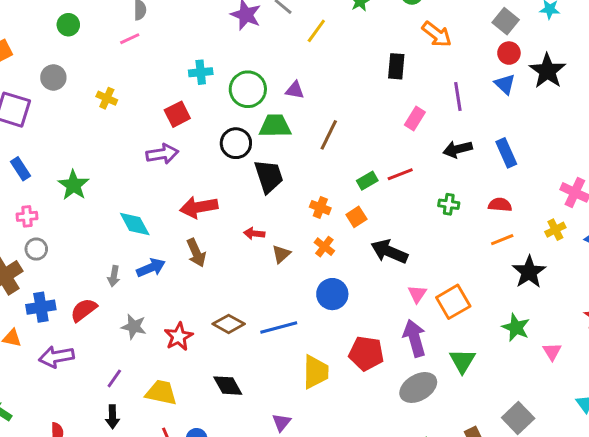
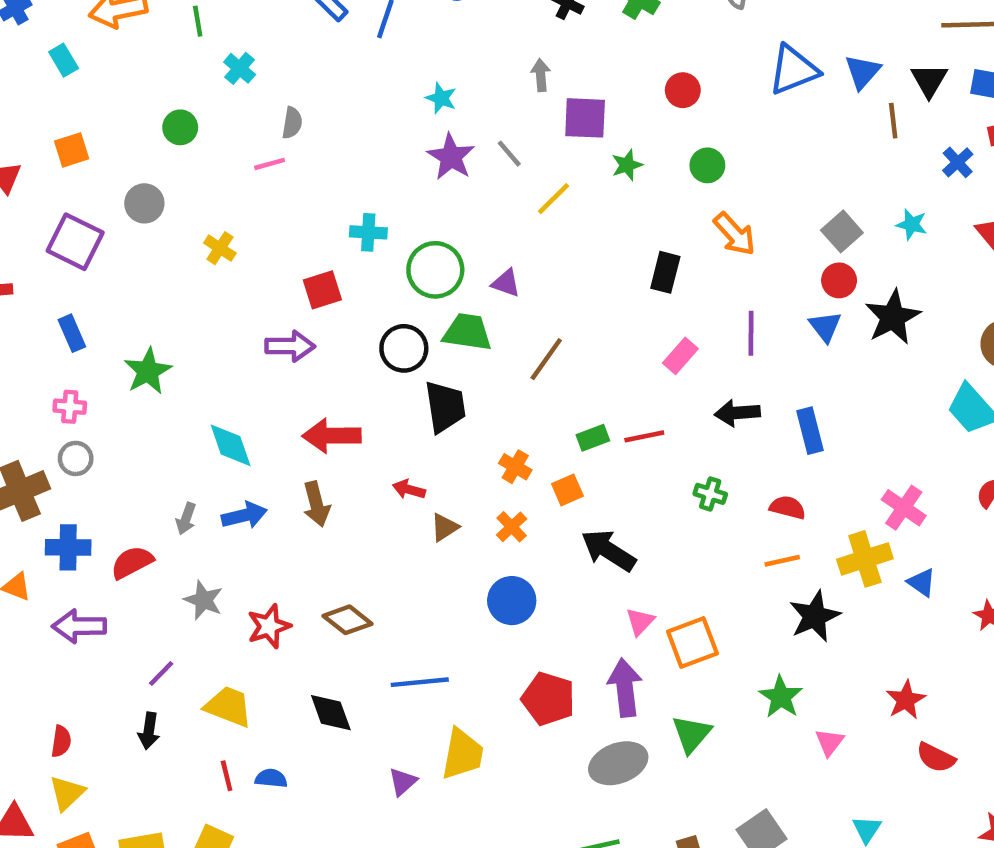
yellow cross: (555, 230) -> (865, 559), size x1.6
blue line: (279, 328) -> (420, 682), moved
yellow trapezoid: (316, 372) -> (462, 754), moved

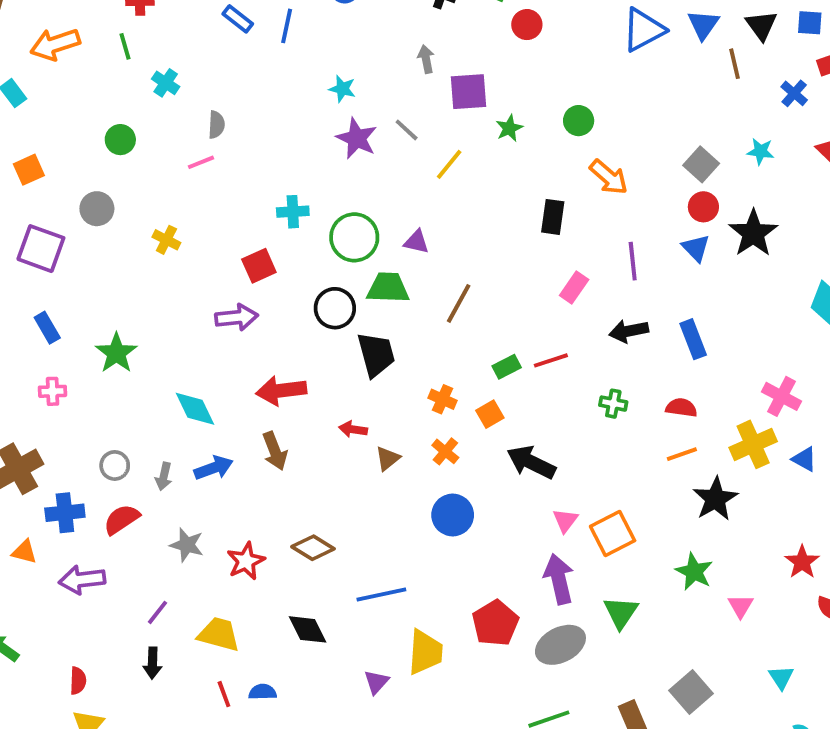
red circle: (683, 90) -> (527, 25), moved
gray circle: (76, 458) -> (115, 465), moved
red pentagon: (548, 699) -> (495, 623), moved, turned 30

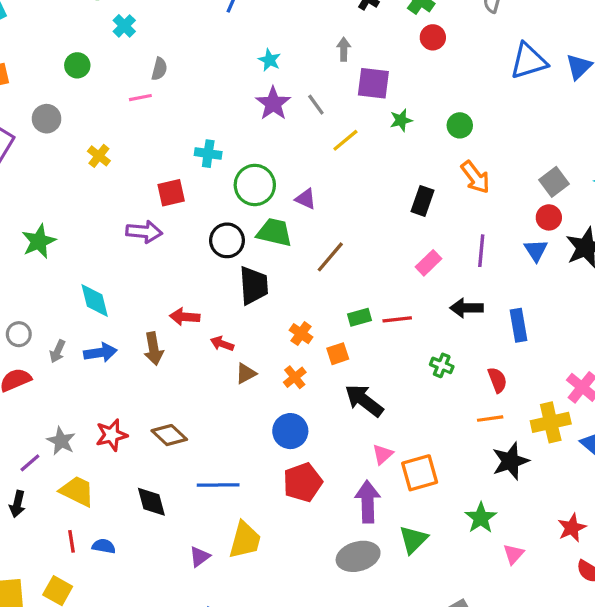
red arrow: (281, 391) -> (185, 317), moved, size x0.7
red semicircle: (681, 408) -> (497, 380), turned 50
gray star: (187, 545) -> (61, 441), moved
red pentagon: (495, 623) -> (303, 482), moved

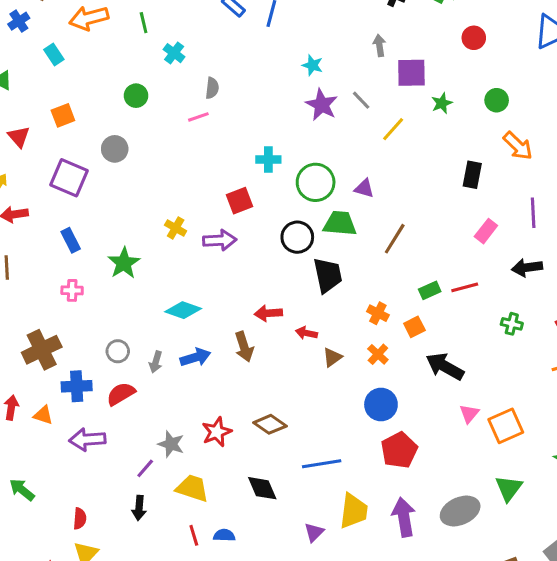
red circle: (433, 37) -> (474, 38), moved
yellow cross: (99, 156) -> (176, 228), moved
cyan diamond: (95, 301) -> (183, 310), turned -48
purple arrow: (368, 502) -> (404, 517), moved

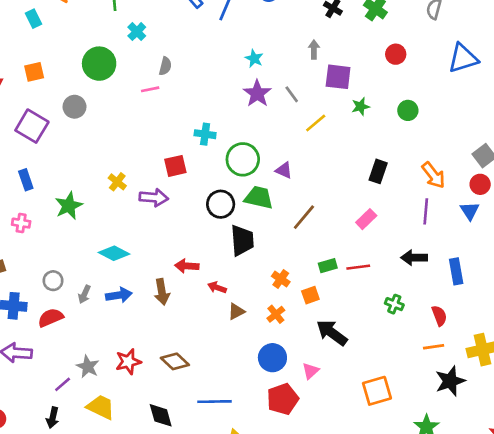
green circle: (136, 96) -> (99, 64), size x1.6
orange arrow: (518, 146) -> (433, 175), moved
pink rectangle: (486, 231) -> (366, 219), moved
pink triangle: (469, 414) -> (311, 371), moved

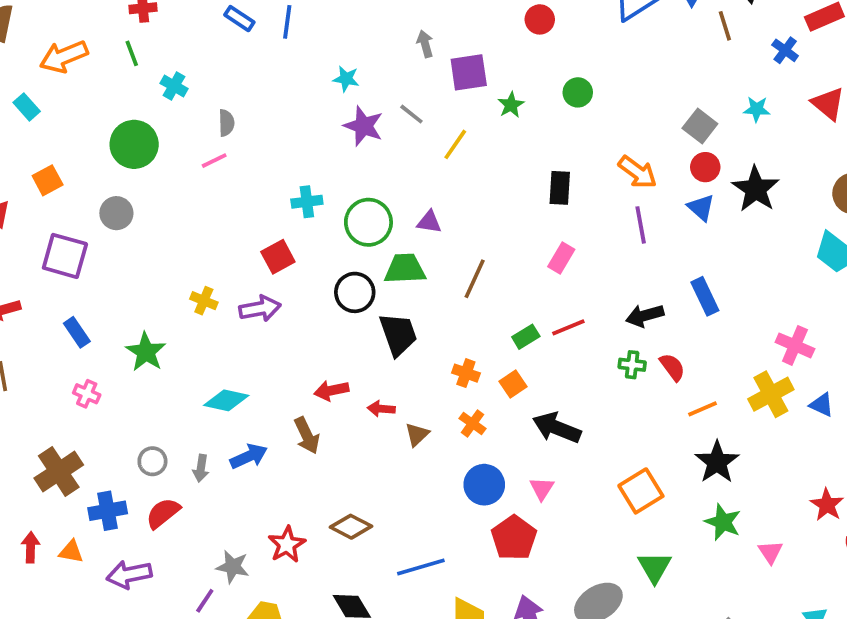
pink cross: (21, 223) -> (87, 394), turned 30
black arrow: (414, 258) -> (645, 316), moved
red semicircle: (439, 316) -> (672, 367), moved
black star: (450, 381) -> (717, 462), moved

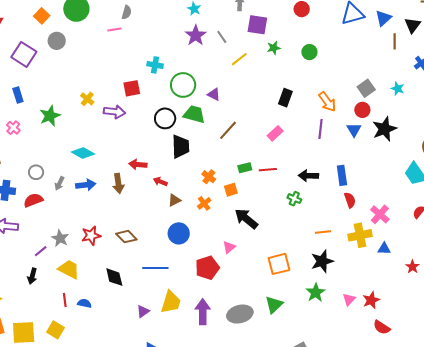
orange square: (48, 180) -> (42, 16), moved, turned -35
red semicircle: (672, 367) -> (350, 200), moved
blue triangle: (822, 405) -> (384, 249), turned -40
blue circle: (484, 485) -> (179, 233), moved
pink triangle: (770, 552) -> (349, 299), moved

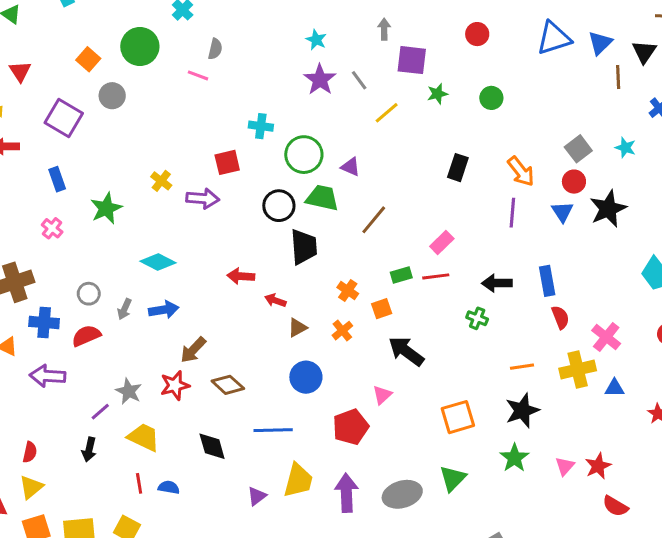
pink line: (114, 30) -> (198, 75), turned 32
pink rectangle: (275, 133) -> (442, 243), moved
brown arrow: (118, 183) -> (193, 350), moved, turned 54

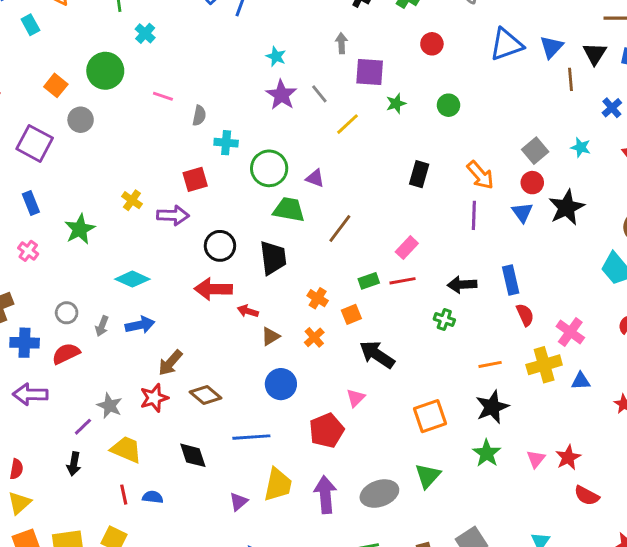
gray semicircle: (215, 49) -> (199, 115), moved
black circle: (279, 206) -> (220, 246), moved
red arrow: (241, 276) -> (213, 289), size x1.4

